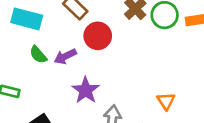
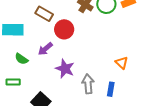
green semicircle: (38, 55) -> (21, 59), moved

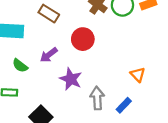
red circle: (64, 29) -> (83, 39), moved
blue rectangle: (111, 89) -> (124, 105), turned 32

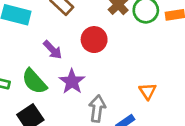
purple arrow: (49, 55) -> (53, 50), turned -108
green semicircle: (20, 66) -> (34, 81), moved, size x1.5

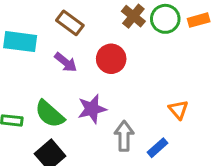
purple arrow: (53, 50) -> (66, 62), moved
purple star: (72, 82) -> (92, 109), turned 30

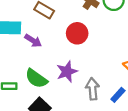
purple arrow: (66, 62) -> (33, 41), moved

